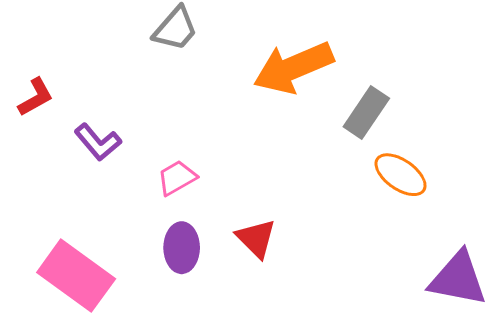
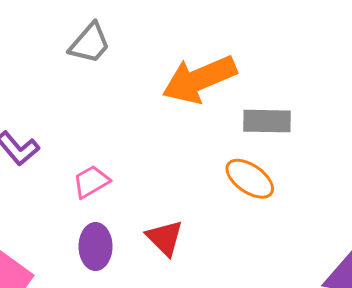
gray rectangle: (366, 113) -> (267, 121), turned 57
orange ellipse: (401, 175) -> (250, 179), moved

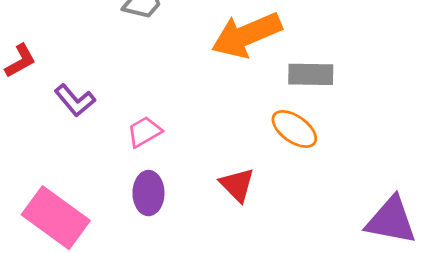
red triangle: (165, 238) -> (237, 185), moved

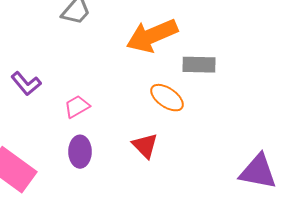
orange ellipse: (294, 129) -> (167, 98), moved

